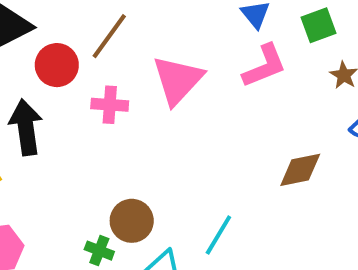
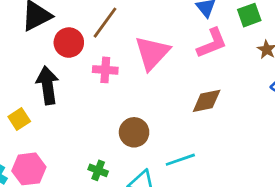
brown diamond: (300, 170) -> (207, 101), moved
brown circle: (132, 221) -> (134, 132), moved
cyan line: (218, 235) -> (180, 160), turned 40

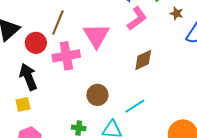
pink cross: (105, 70) -> (66, 56), size x1.5
yellow square: (19, 119) -> (23, 104), moved, turned 35

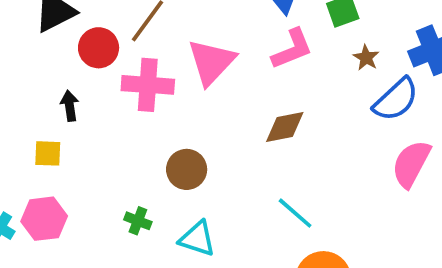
black arrow: (28, 77) -> (70, 106), size x0.6
cyan line: (135, 106) -> (295, 213), moved, turned 60

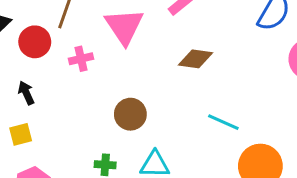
pink cross: (148, 85) -> (81, 59), size x0.6
brown diamond: (285, 127) -> (195, 59), turned 36

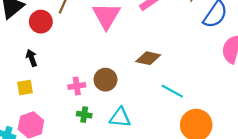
pink cross: (81, 59) -> (77, 86), moved
brown diamond: (195, 59) -> (148, 58), moved

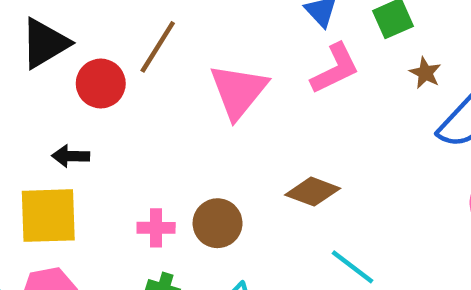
black arrow: (32, 58) -> (71, 156), turned -77
yellow square: (25, 88) -> (48, 216), size x1.8

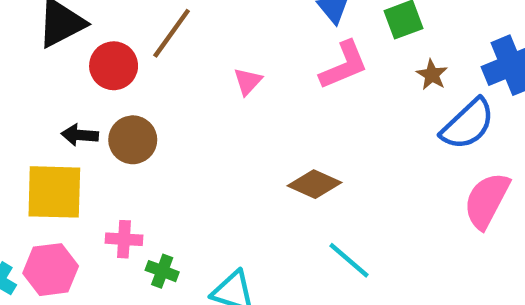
pink triangle: (238, 91) -> (248, 81), size x0.5
brown circle: (218, 223) -> (133, 140), moved
pink cross: (156, 228) -> (124, 239), moved

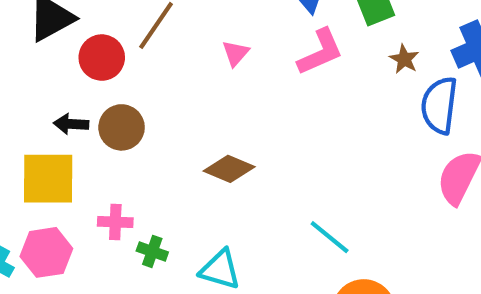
pink triangle: (248, 81) -> (236, 53), moved
blue semicircle: (468, 124) -> (439, 105), turned 142
brown diamond: (315, 184) -> (229, 169), moved

